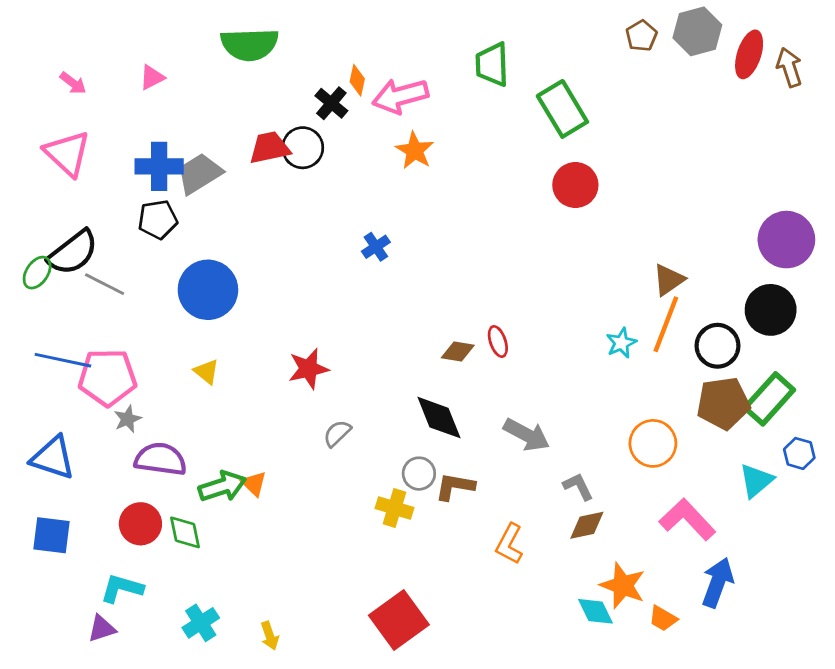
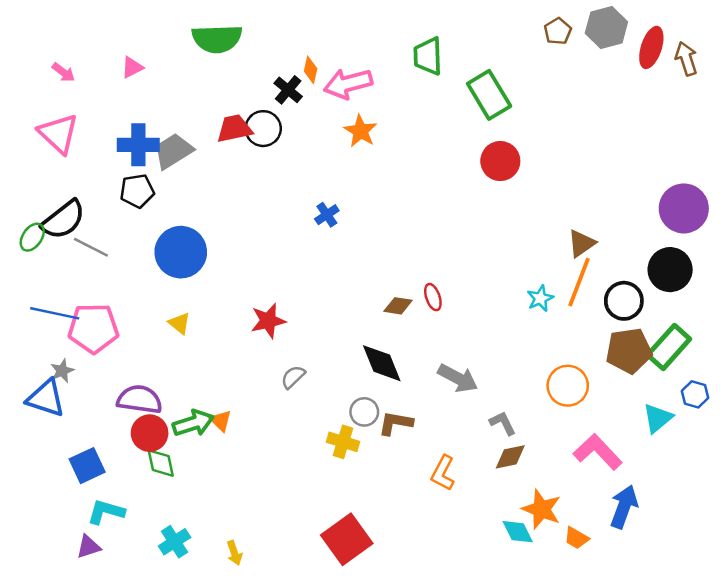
gray star: (128, 419) -> (62, 371), moved
red circle: (140, 524) -> (150, 433), moved
blue square: (51, 535) -> (87, 466), moved, turned -32

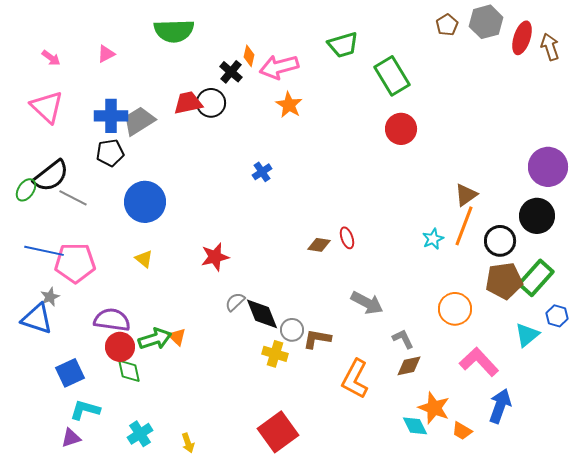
green trapezoid: (428, 56) -> (343, 45), turned -104
black diamond: (382, 363) -> (262, 314), moved
orange L-shape: (443, 473) -> (355, 379), size x1.4

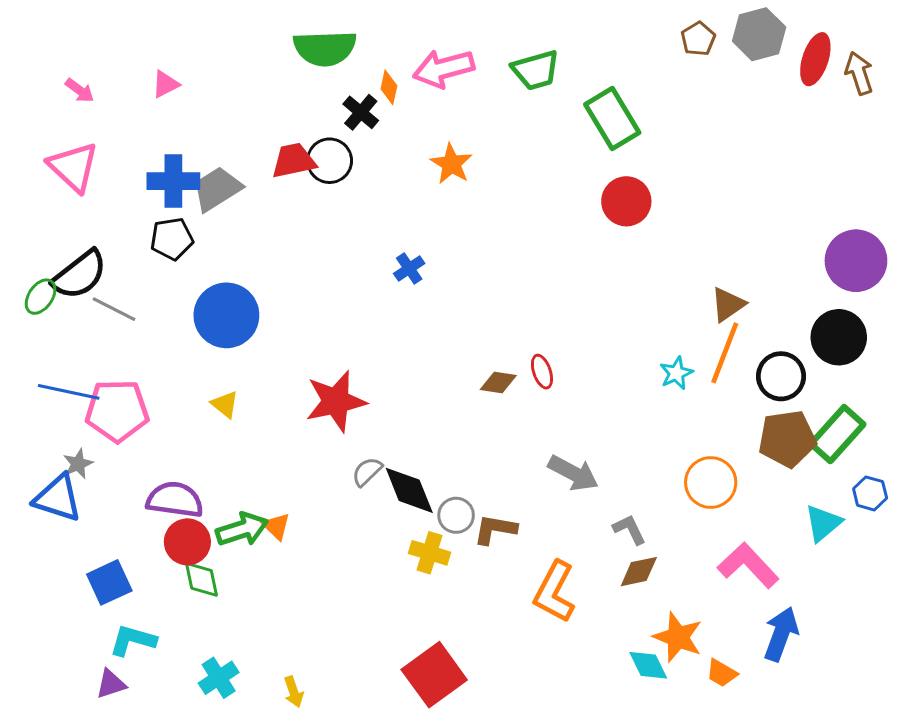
green semicircle: (174, 31) -> (325, 48), moved
pink arrow: (279, 67) -> (444, 69), moved
red star: (215, 257) -> (336, 401), size x1.4

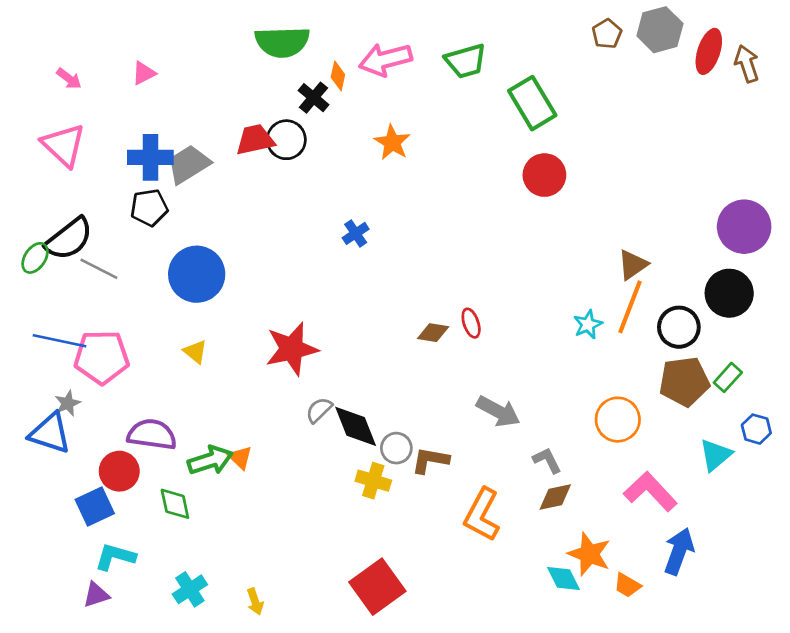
green rectangle: (837, 434) -> (728, 377), size x0.6
red circle: (187, 542) -> (119, 471), moved

